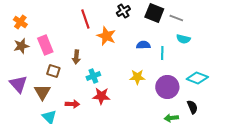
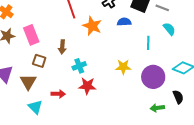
cyan semicircle: (183, 39) -> (169, 29), turned -144
blue semicircle: (143, 45) -> (124, 22), moved

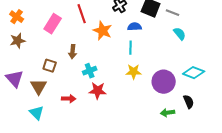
pink rectangle: (31, 35) -> (53, 24), moved, turned 54
cyan line: (148, 43) -> (131, 48), moved
cyan triangle: (35, 107) -> (37, 113), moved

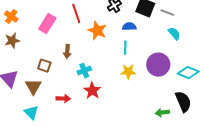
purple circle: (164, 82) -> (158, 65), moved
red star: (98, 91) -> (92, 91), turned 30
black semicircle: (189, 102) -> (183, 102), size x1.5

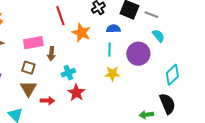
pink rectangle: (47, 24) -> (33, 43), moved, turned 48
purple circle: (158, 65) -> (138, 54), moved
cyan diamond: (188, 73) -> (172, 75), turned -65
brown triangle: (33, 87) -> (28, 89), moved

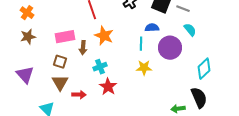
blue semicircle: (113, 29) -> (152, 28), moved
orange star: (81, 33) -> (104, 36), moved

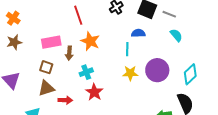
purple circle: (170, 48) -> (157, 70), moved
brown triangle: (60, 83) -> (46, 88), turned 42

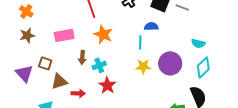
cyan semicircle: (176, 35) -> (198, 43), moved, turned 144
brown arrow: (69, 53) -> (82, 57), moved
brown square: (46, 67) -> (45, 63), moved

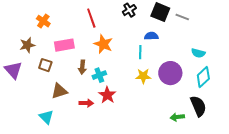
orange cross: (26, 11) -> (43, 21), moved
brown square: (45, 63) -> (45, 65), moved
purple triangle: (24, 73) -> (13, 70), moved
red arrow: (78, 93) -> (86, 103), moved

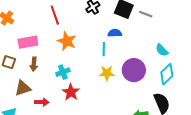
cyan semicircle: (198, 53) -> (162, 50), turned 32
brown arrow: (82, 67) -> (34, 64), moved
red arrow: (86, 103) -> (42, 102), moved

